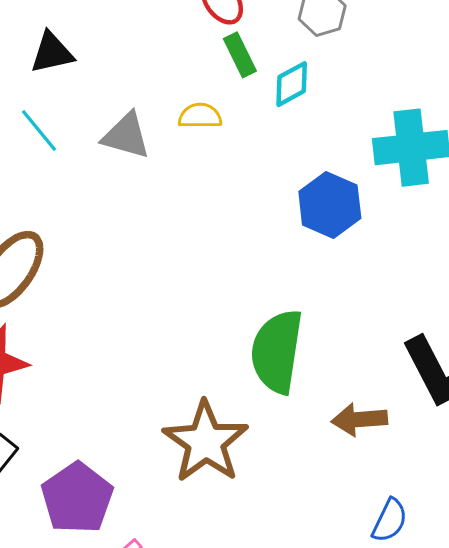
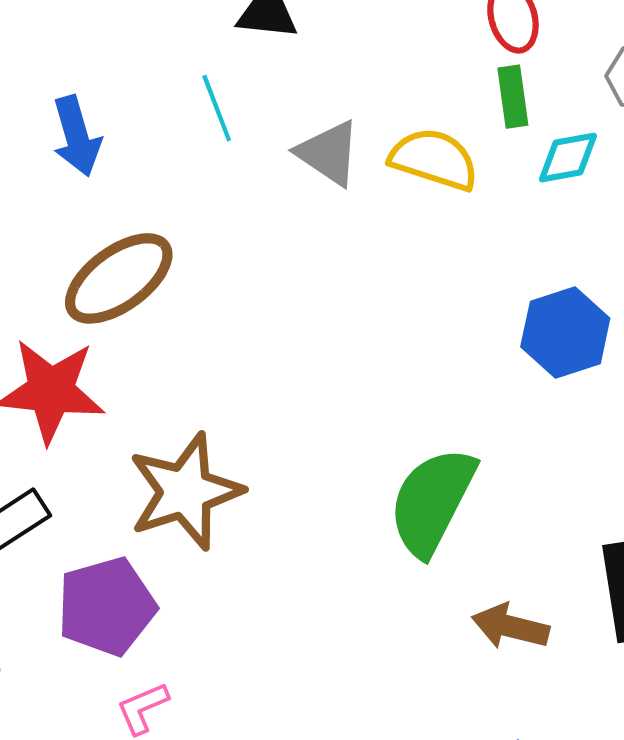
yellow semicircle: (200, 116) -> (434, 159), size x1.5
brown star: (206, 442) -> (185, 492), moved

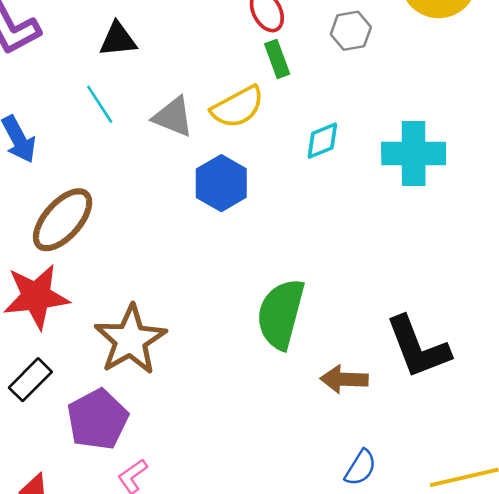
cyan diamond: (568, 158) -> (322, 141), moved
yellow semicircle: (434, 159) -> (238, 107), turned 146
blue hexagon: (565, 332) -> (221, 183), moved

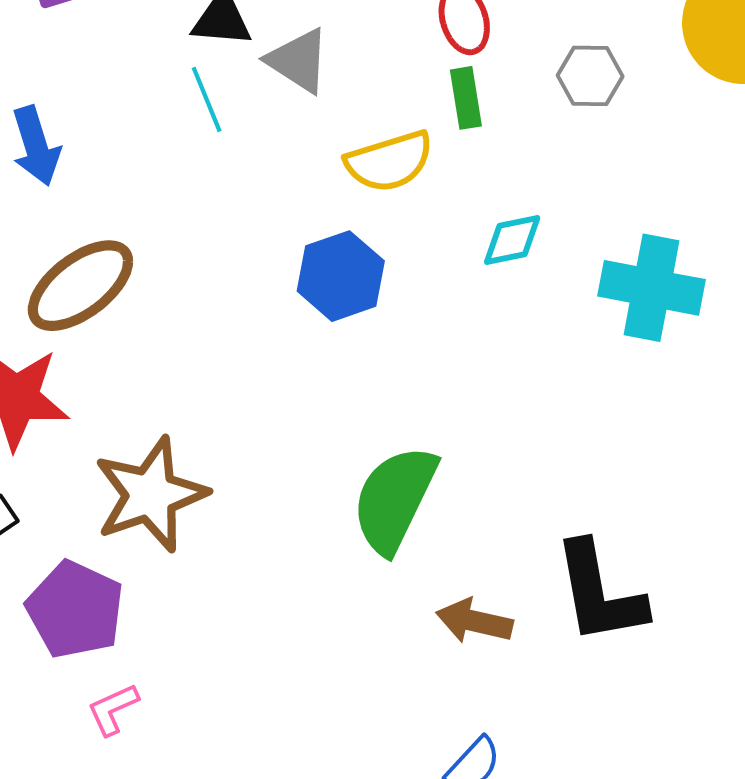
cyan line: (100, 104) -> (207, 99), moved
gray triangle: (173, 117) -> (298, 61), moved
purple pentagon: (98, 419) -> (75, 610), turned -30

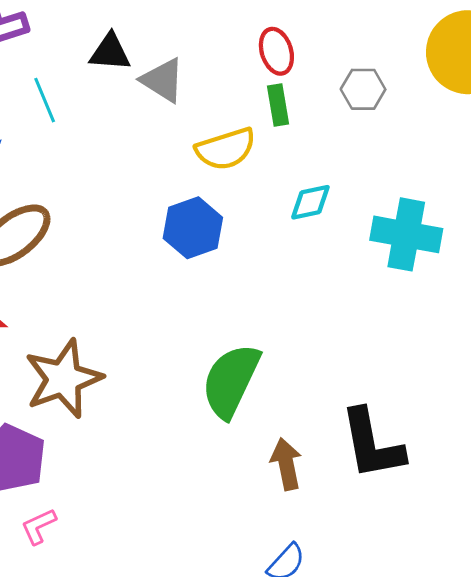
cyan line: (207, 99) -> (45, 100), moved
brown arrow: (474, 621) -> (286, 464), turned 66

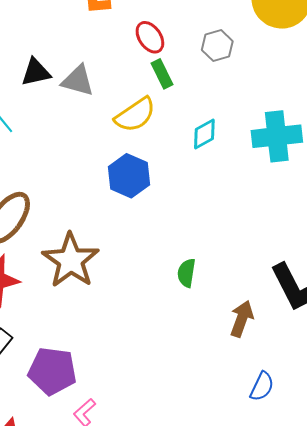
brown star: (63, 379) -> (71, 260), moved
green semicircle: (231, 381) -> (186, 273), size x0.5
brown arrow: (286, 464) -> (242, 319), turned 48

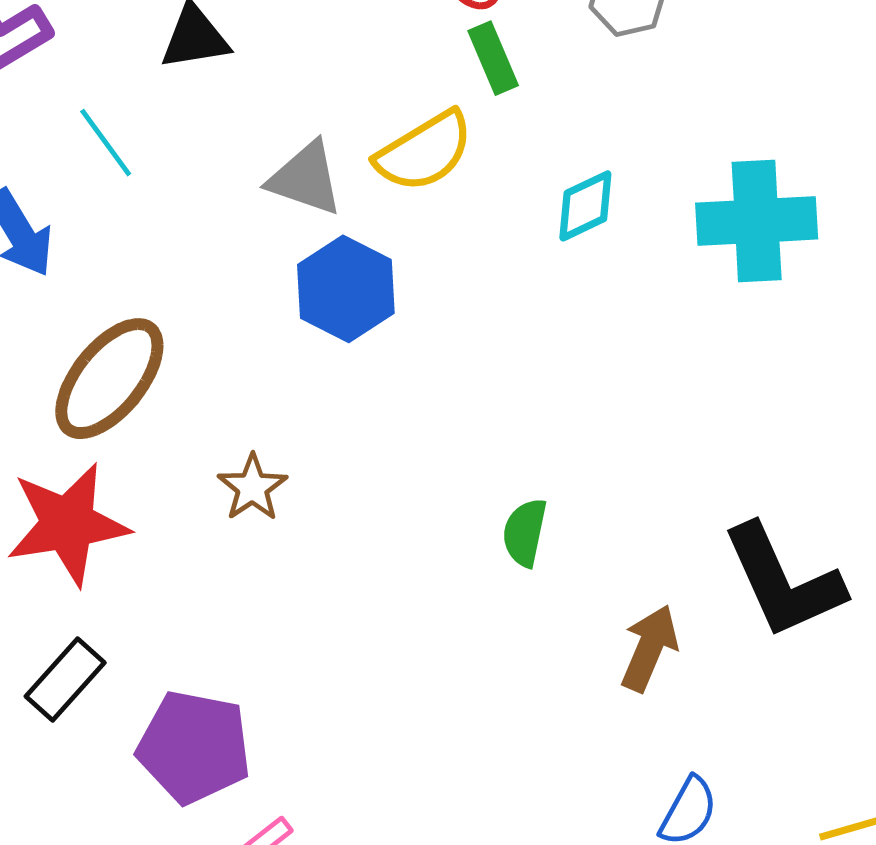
gray triangle: (78, 81) -> (305, 179), moved
blue hexagon: (129, 176) -> (346, 289), moved
brown star: (71, 260) -> (252, 488), size x0.5

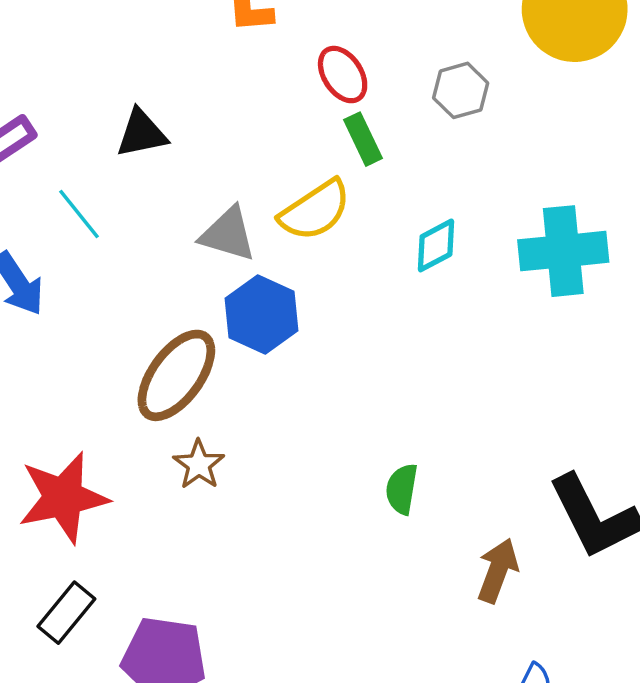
brown ellipse: (109, 379) -> (176, 375), moved

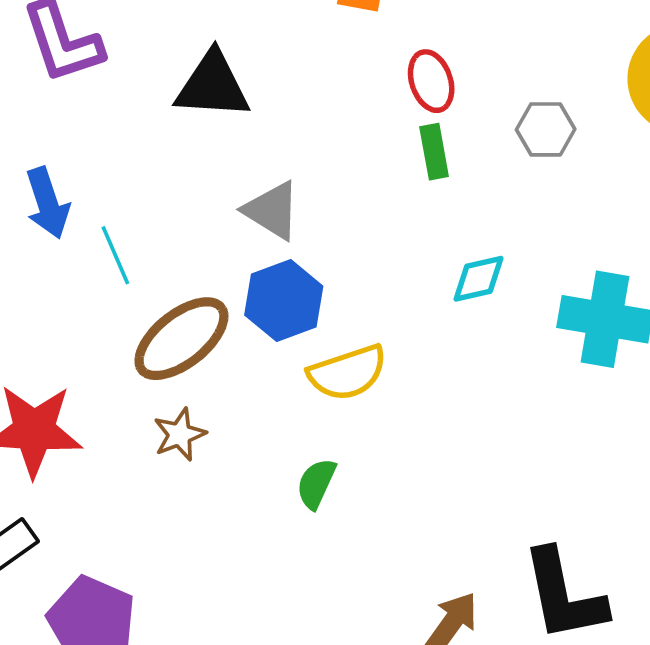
black triangle: (142, 133) -> (213, 85), size x1.4
yellow semicircle: (315, 210) -> (347, 373), moved
cyan line: (79, 214) -> (115, 255), moved
green semicircle: (402, 489) -> (316, 484), moved

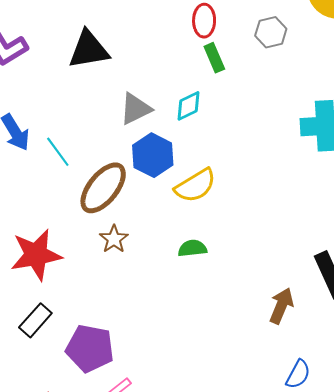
red ellipse: (431, 81) -> (204, 21), turned 32
gray triangle: (272, 210) -> (135, 109), turned -45
cyan diamond: (478, 279) -> (188, 106), moved
green semicircle: (316, 484) -> (192, 248), turned 72

